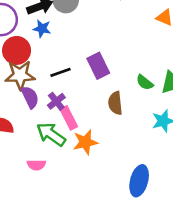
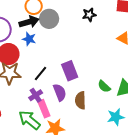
black line: (61, 72) -> (41, 73), turned -35
purple semicircle: (30, 97) -> (60, 92), moved

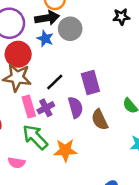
gray circle: (49, 19) -> (70, 29), moved
brown semicircle: (80, 100) -> (100, 120), turned -30
pink rectangle: (44, 109) -> (29, 106), moved

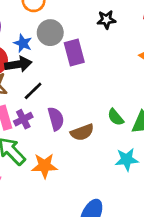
black arrow: (47, 18) -> (18, 64), moved
purple rectangle: (90, 82) -> (74, 53), moved
brown semicircle: (100, 120) -> (82, 132), turned -85

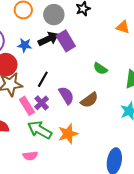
gray circle: (50, 33) -> (54, 15), moved
black arrow: (18, 64) -> (48, 39), moved
green semicircle: (116, 117) -> (100, 69), moved

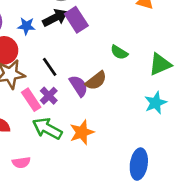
black line: (43, 79) -> (50, 67), turned -63
brown semicircle: (89, 100) -> (96, 81), moved
pink semicircle: (30, 156) -> (21, 162), moved

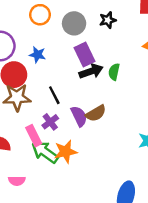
black arrow: (55, 18) -> (91, 71), moved
green semicircle: (119, 52) -> (114, 72), moved, turned 63
pink rectangle: (31, 100) -> (34, 136), moved
orange star: (82, 132) -> (66, 152), moved

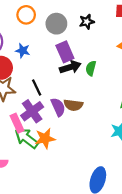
brown semicircle: (96, 113) -> (73, 105), turned 36
purple cross: (50, 122) -> (32, 111), size x1.5

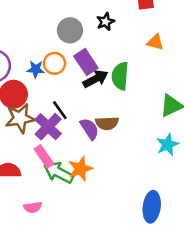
orange circle: (26, 15) -> (54, 63), moved
green semicircle: (91, 68) -> (120, 76), size x1.5
purple cross: (32, 111) -> (48, 127), moved

